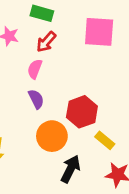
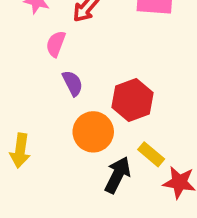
pink semicircle: (35, 69) -> (56, 44), moved
yellow rectangle: (105, 140) -> (151, 154), moved

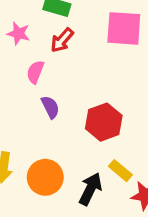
orange circle: (93, 132) -> (45, 177), moved

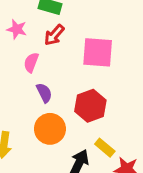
pink square: (124, 28) -> (98, 52), moved
orange circle: (45, 177) -> (50, 129), moved

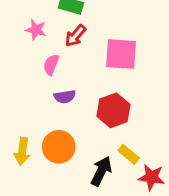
purple semicircle: (44, 93) -> (65, 97), turned 108
orange circle: (50, 129) -> (59, 147), moved

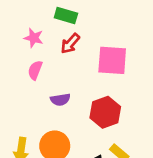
pink semicircle: (51, 65) -> (35, 70), moved

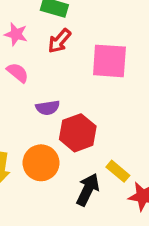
pink semicircle: (35, 70) -> (18, 73), turned 108
red hexagon: (105, 112) -> (78, 133), moved

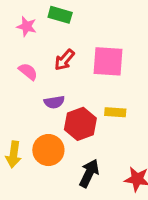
pink star: (16, 34) -> (27, 26), moved
red arrow: (59, 41) -> (64, 60), moved
yellow rectangle: (118, 171) -> (115, 112), moved, turned -36

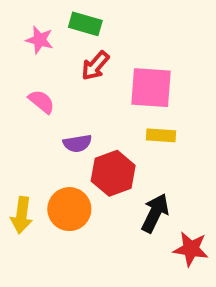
red arrow: (64, 60) -> (95, 66), moved
yellow rectangle: (115, 112) -> (161, 135), moved
black arrow: (89, 173) -> (155, 213), moved

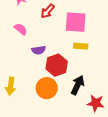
orange circle: (69, 209) -> (47, 88), moved

